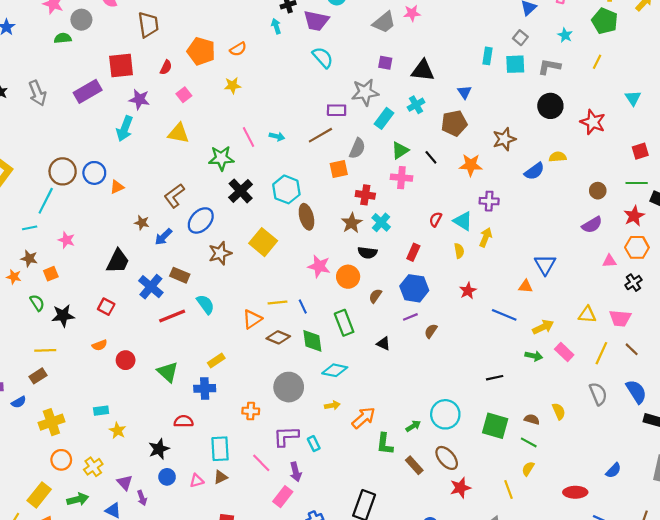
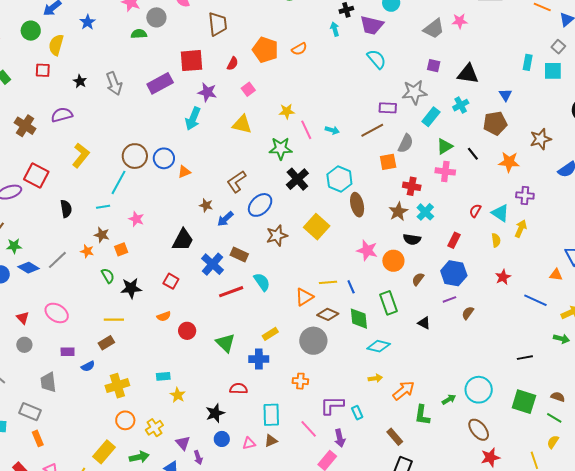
yellow star: (233, 85) -> (287, 111), moved
gray circle: (289, 387) -> (313, 341), moved
brown rectangle: (414, 465) -> (395, 437), moved

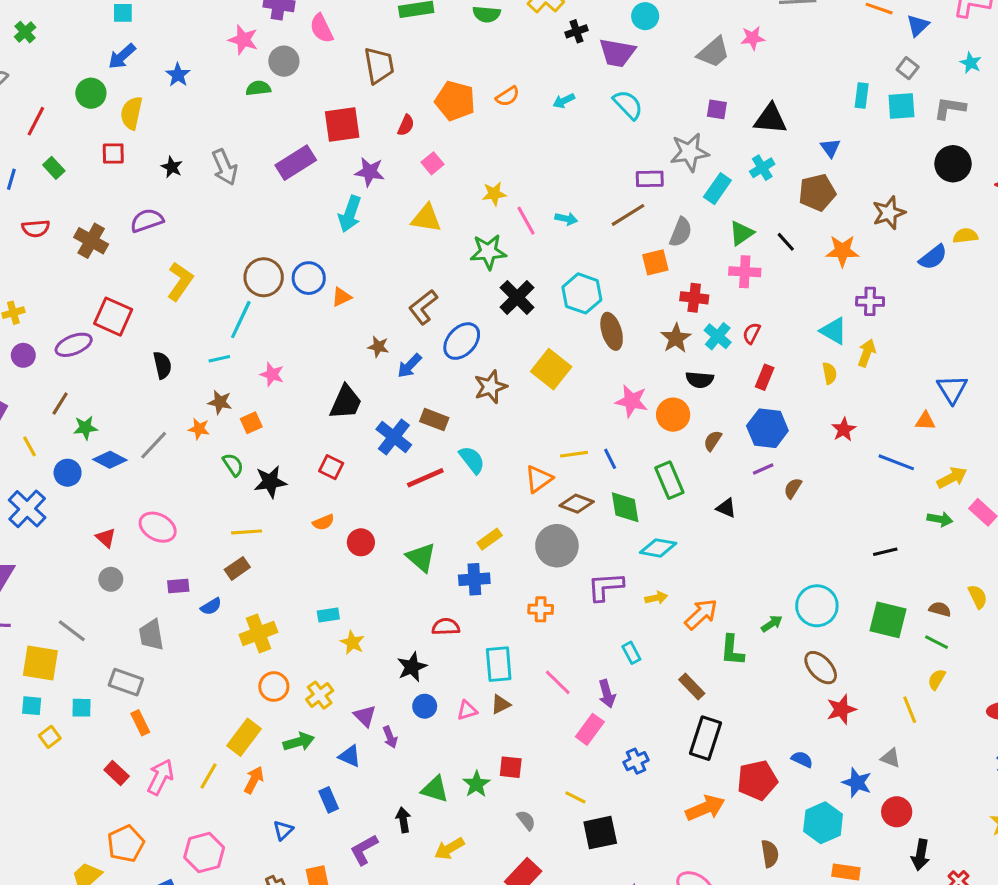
cyan arrow: (335, 29) -> (564, 101), moved, turned -96
red semicircle: (475, 211) -> (752, 333), moved
purple L-shape: (332, 405) -> (606, 587), moved

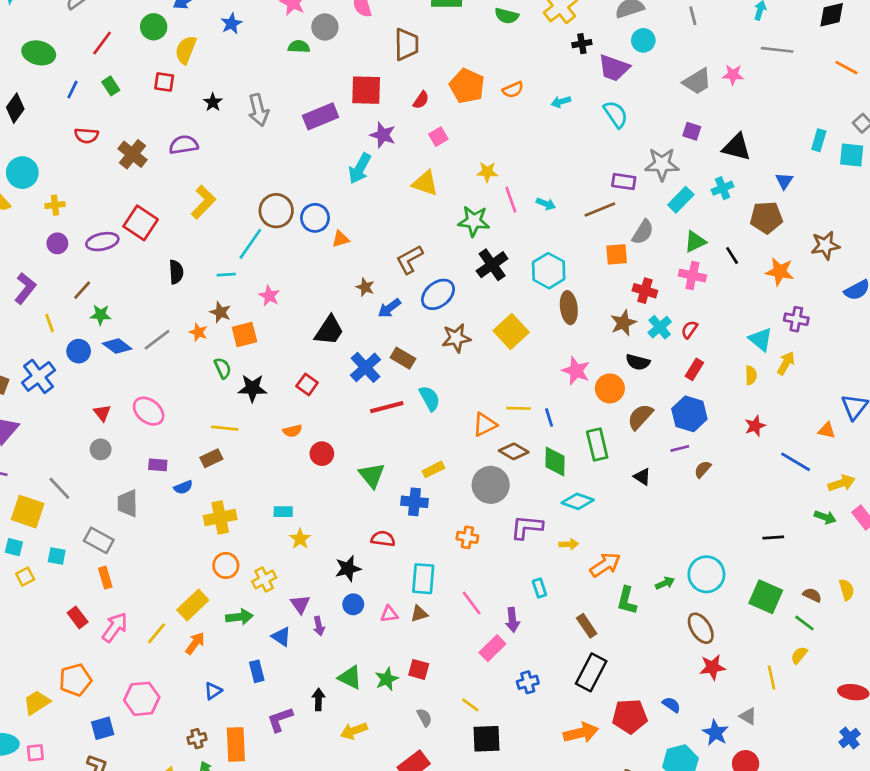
orange square: (251, 423) -> (244, 335), size x1.4
brown semicircle: (713, 441) -> (640, 417), size x1.5

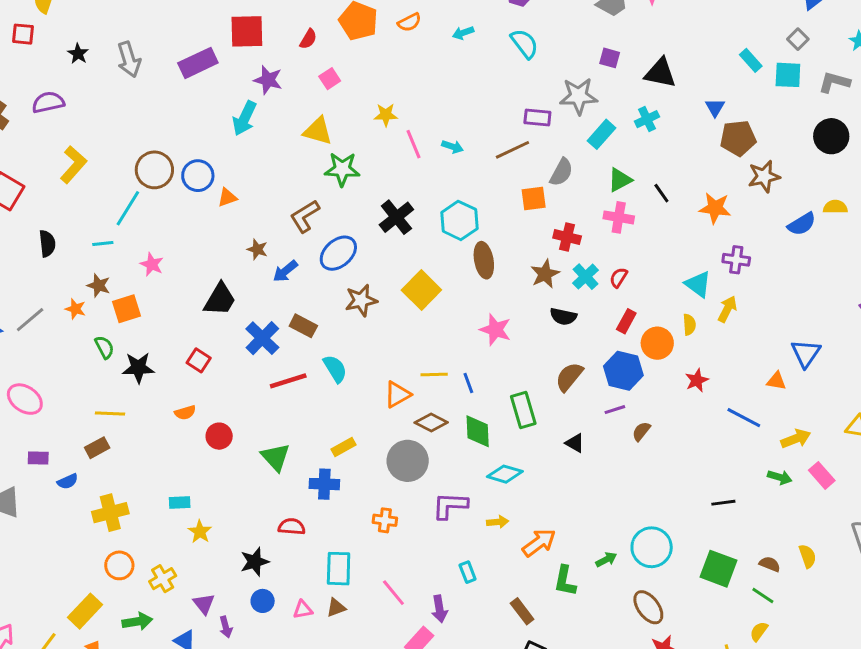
cyan rectangle: (819, 140) -> (751, 60), turned -55
brown pentagon: (766, 217) -> (738, 138), moved
green star: (474, 221) -> (342, 169), moved
orange circle: (610, 388) -> (657, 343), moved

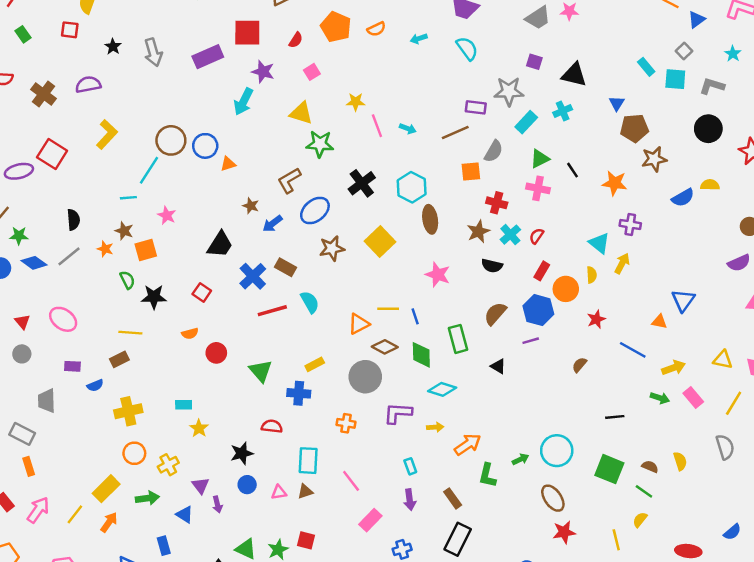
black semicircle: (47, 244) -> (73, 220), moved
brown semicircle: (641, 431) -> (579, 365), moved
purple arrow: (440, 609) -> (410, 500), moved

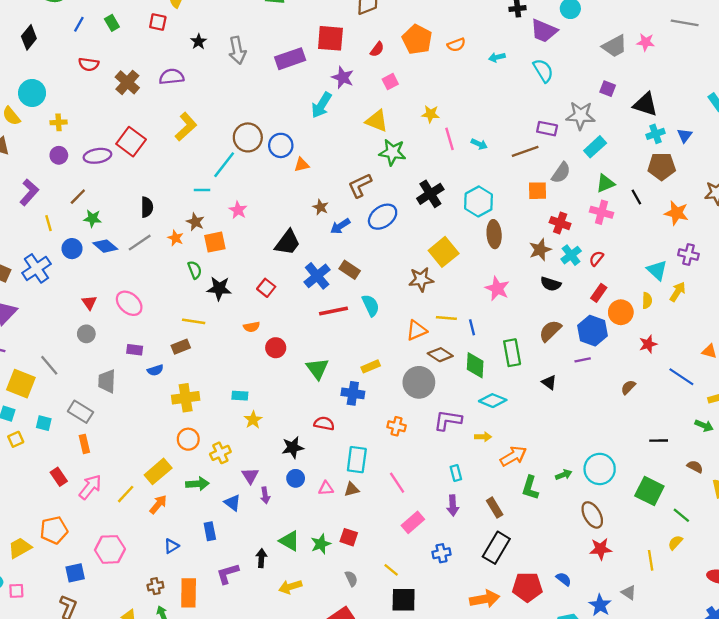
cyan cross: (563, 111) -> (655, 134), moved
brown pentagon: (634, 128) -> (662, 166), moved
brown star: (332, 248) -> (421, 279), moved
brown semicircle: (650, 467) -> (695, 467), moved

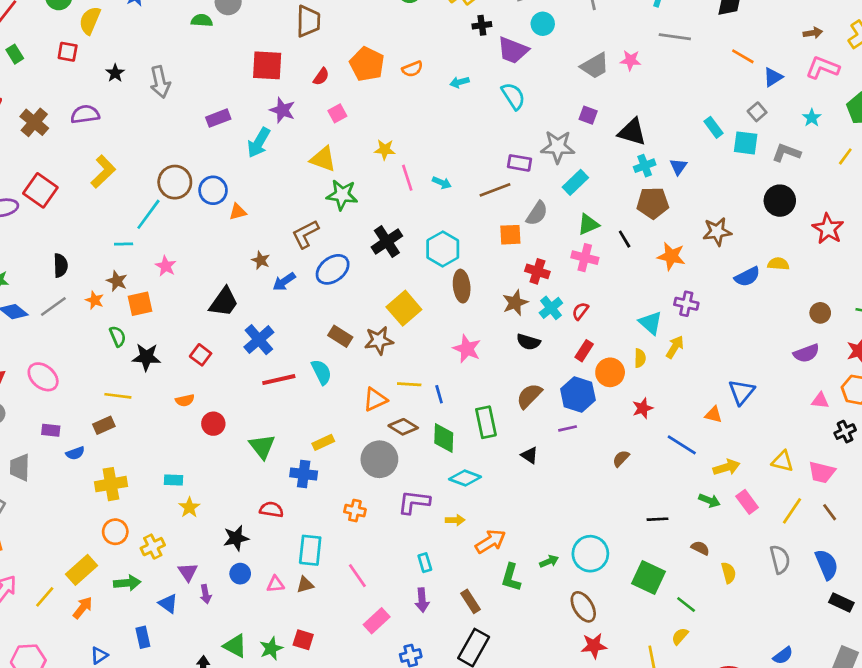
purple rectangle: (290, 59) -> (218, 118), moved, size x0.7
brown rectangle: (350, 270) -> (340, 336), moved

